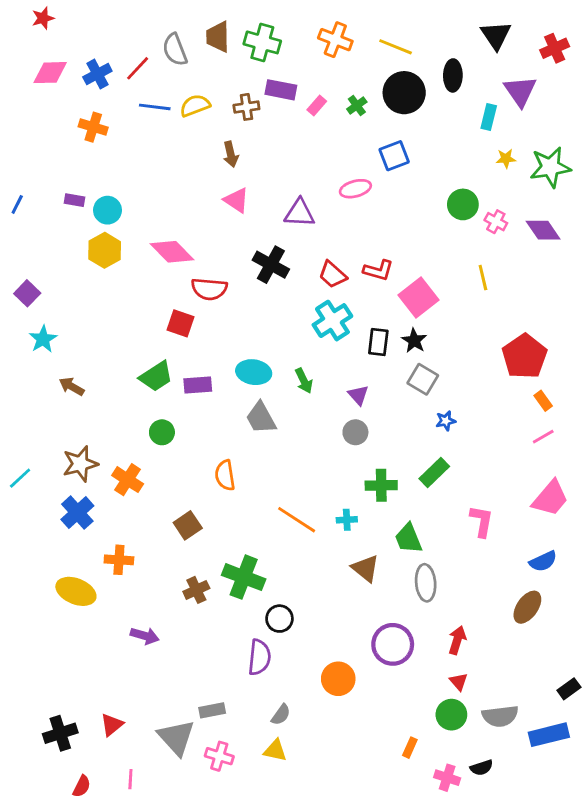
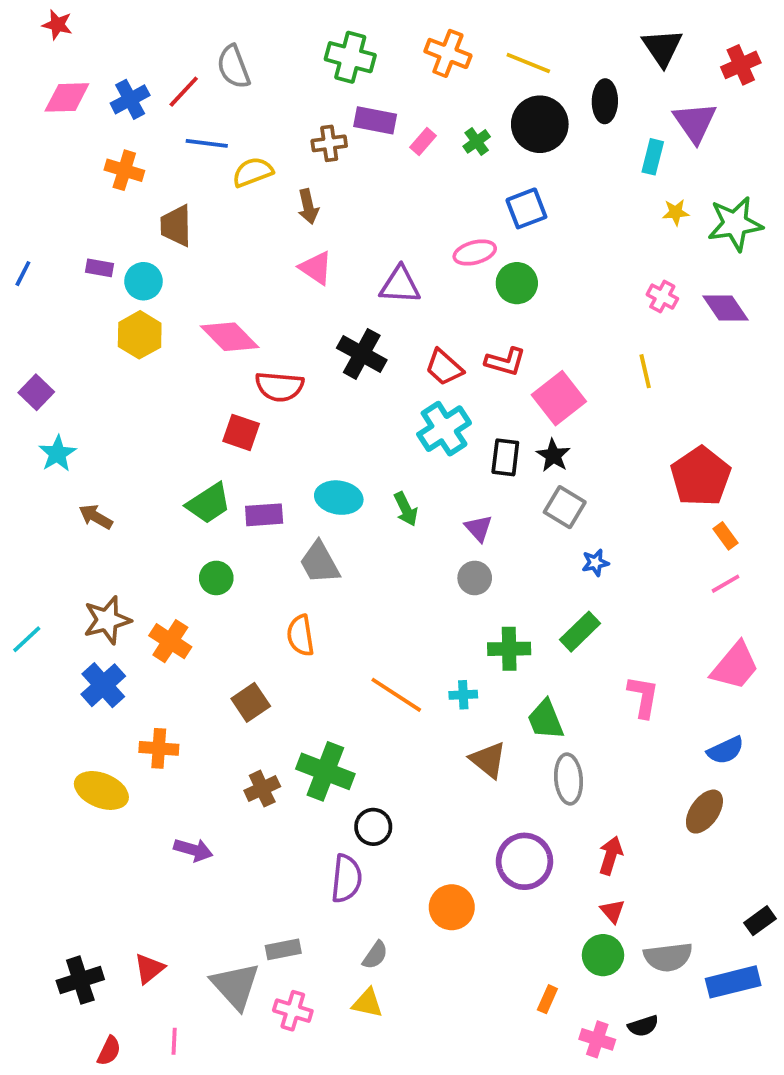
red star: (43, 18) -> (57, 25), turned 30
brown trapezoid: (218, 37) -> (176, 226), moved
yellow semicircle: (195, 106) -> (253, 172), moved
green circle: (463, 204) -> (517, 283), moved
gray trapezoid: (261, 418) -> (320, 563), moved

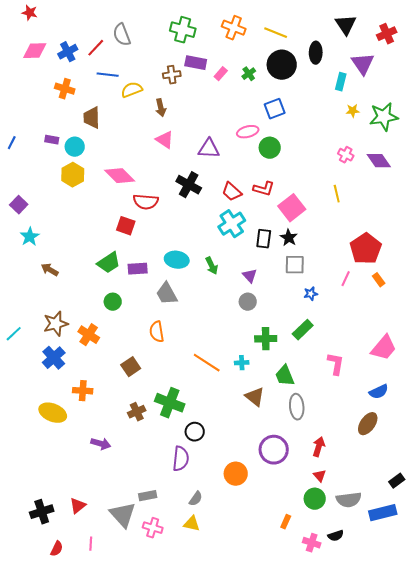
gray square: (565, 507) -> (295, 265), turned -30
pink line: (726, 584) -> (346, 279), moved, turned -35

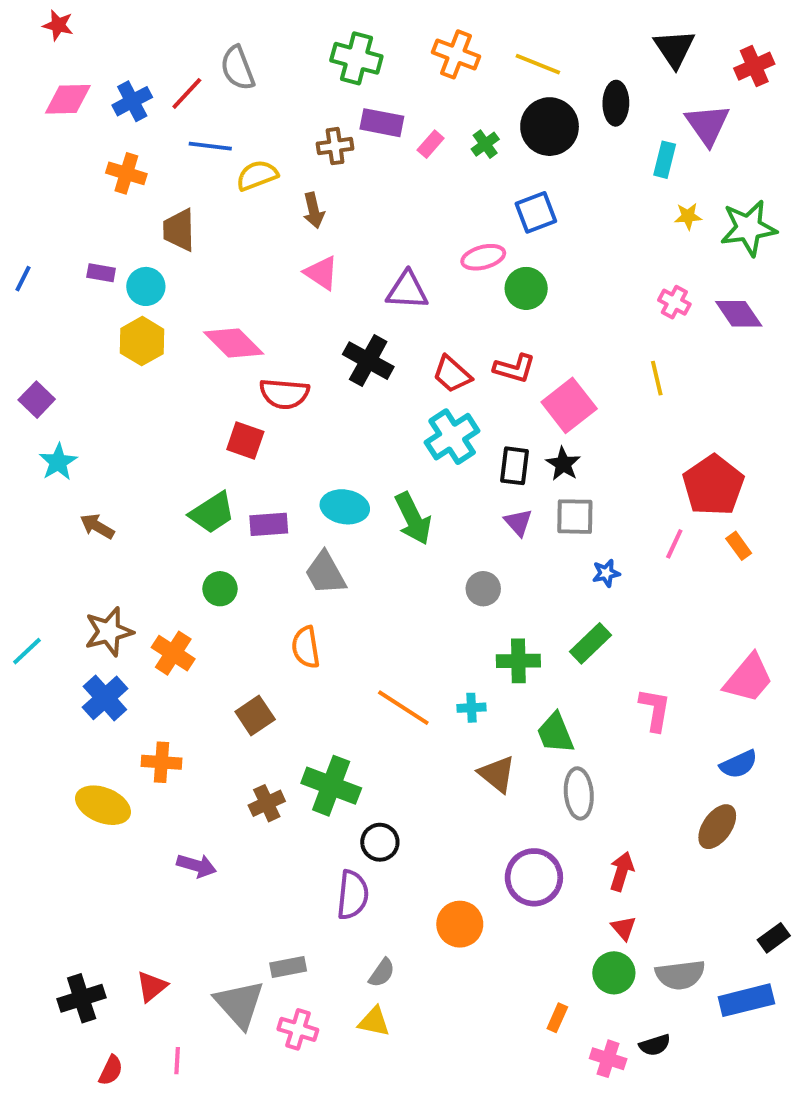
green arrow: (212, 266) -> (413, 519), size x1.5
purple triangle: (250, 276) -> (518, 522), moved

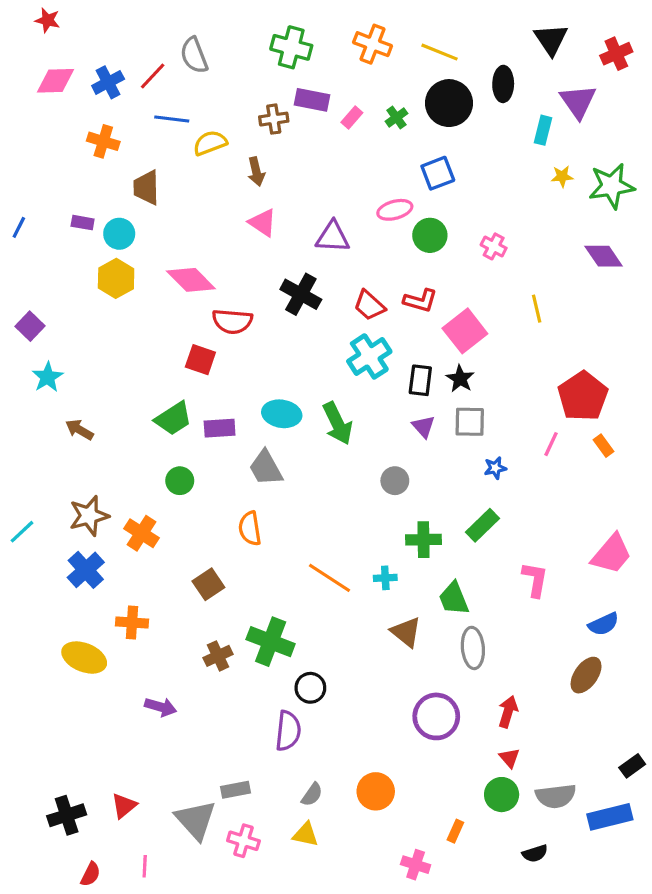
pink cross: (674, 302) -> (494, 246), moved
orange circle: (460, 924) -> (376, 791), moved
pink cross: (608, 1059) -> (416, 865), moved

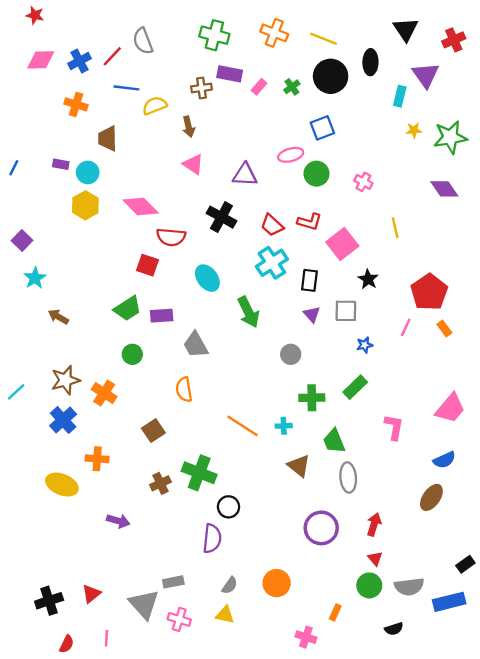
black star: (460, 379) -> (368, 279), moved
cyan ellipse: (282, 414) -> (207, 278), moved, turned 44

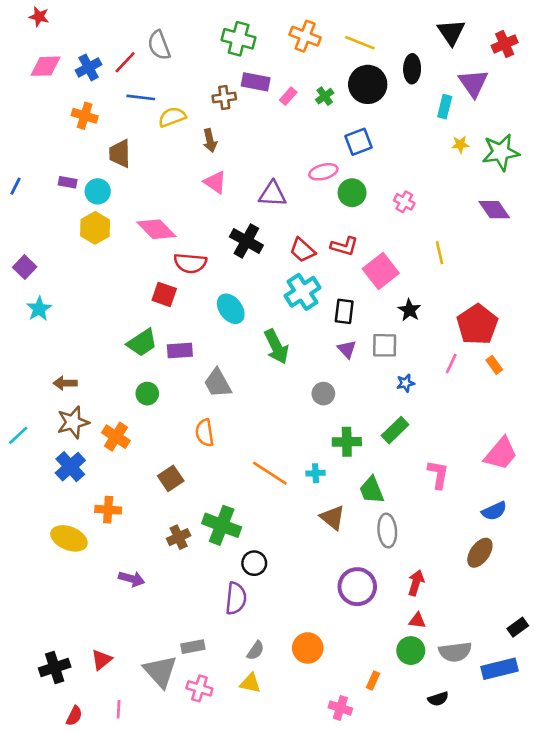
brown arrow: (58, 317) -> (65, 383), moved, turned -30
red triangle: (375, 558) -> (417, 621), turned -42

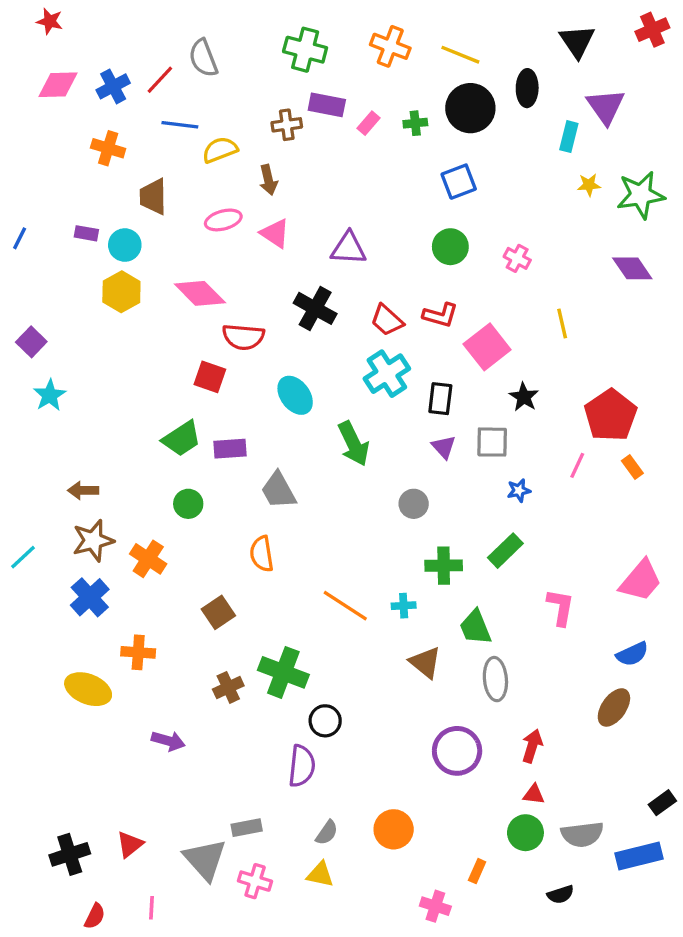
red cross: (505, 44) -> (652, 30), moved
green cross: (325, 96) -> (415, 123), turned 30
pink ellipse: (323, 172) -> (223, 220), moved

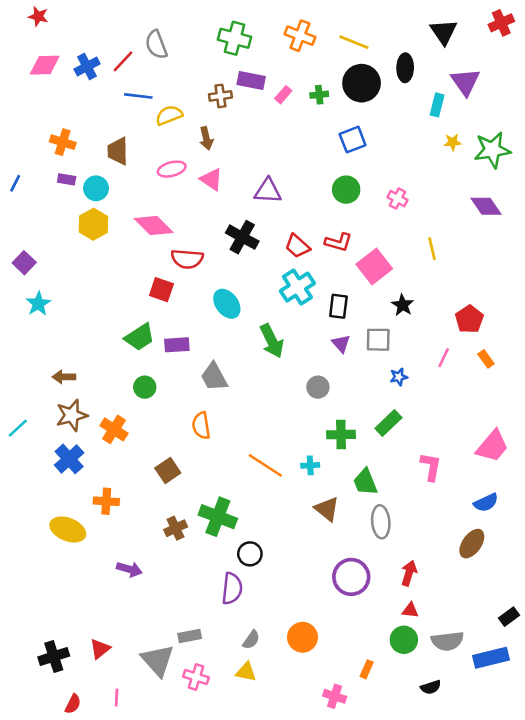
orange cross: (108, 148) -> (63, 142), moved
red pentagon: (611, 415) -> (469, 319), size x0.7

